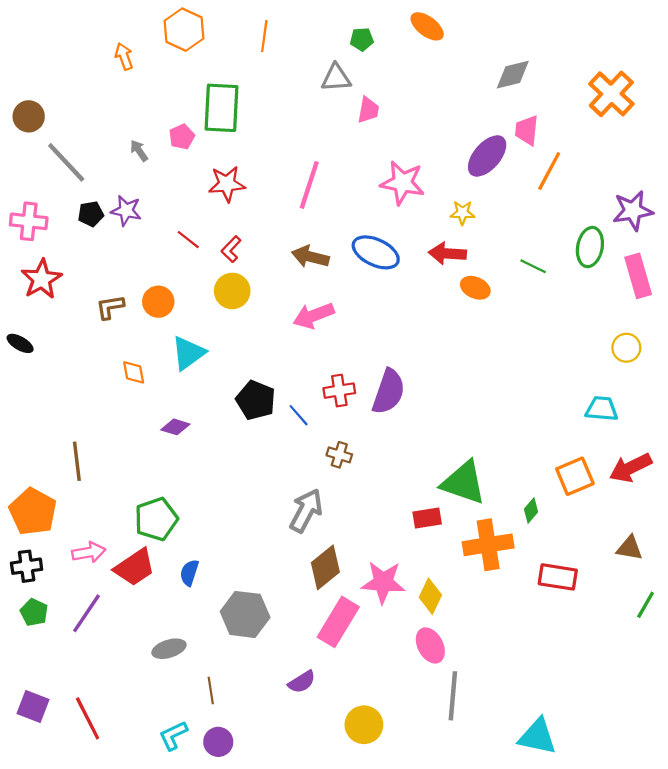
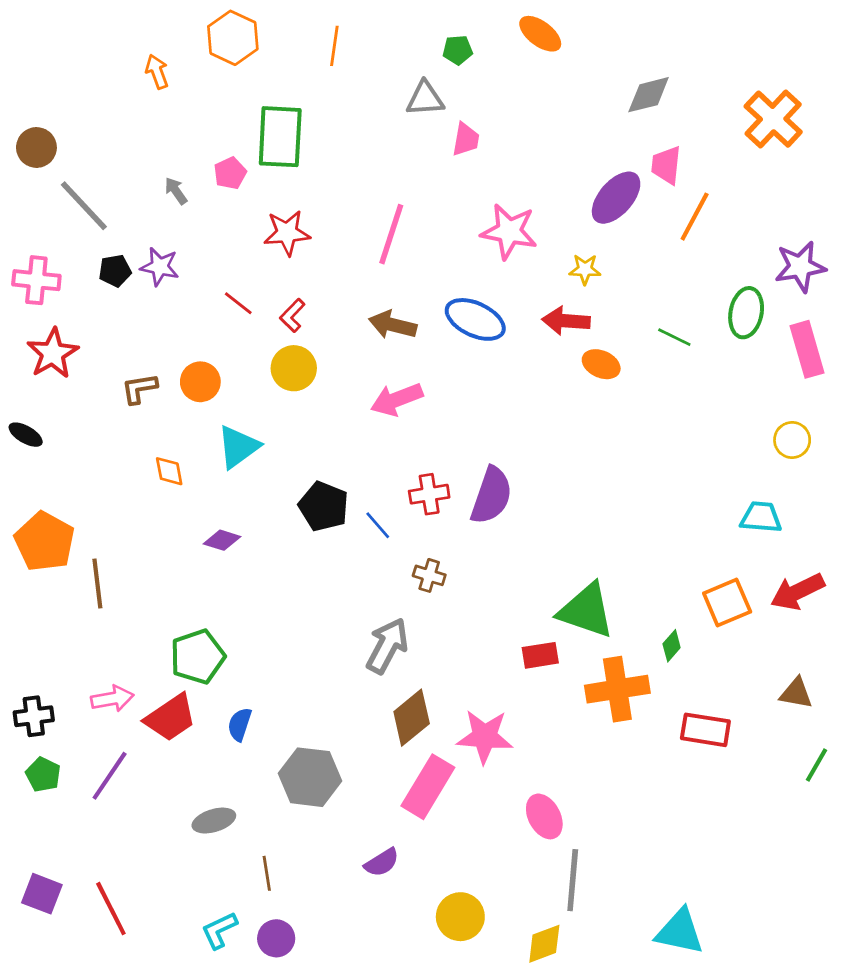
orange pentagon: (33, 512) -> (45, 542), moved
yellow diamond: (430, 596) -> (544, 944), moved, turned 44

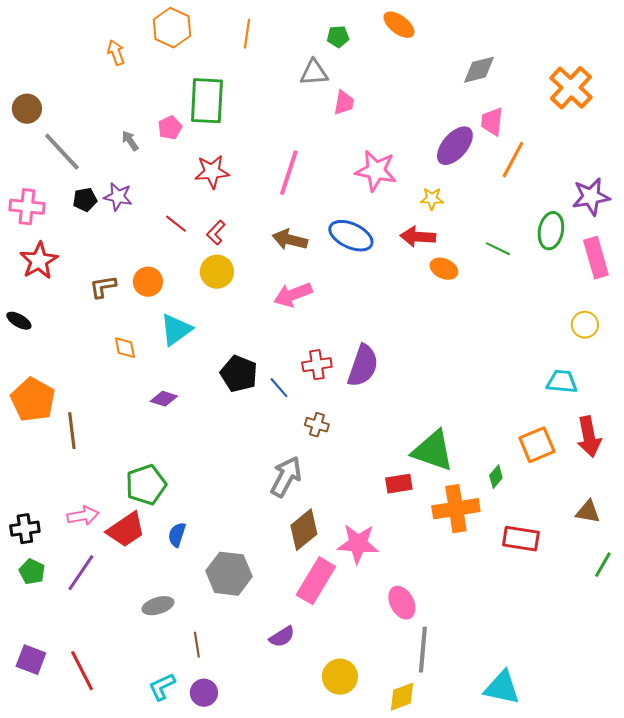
red arrow: (798, 592) -> (589, 437), turned -75

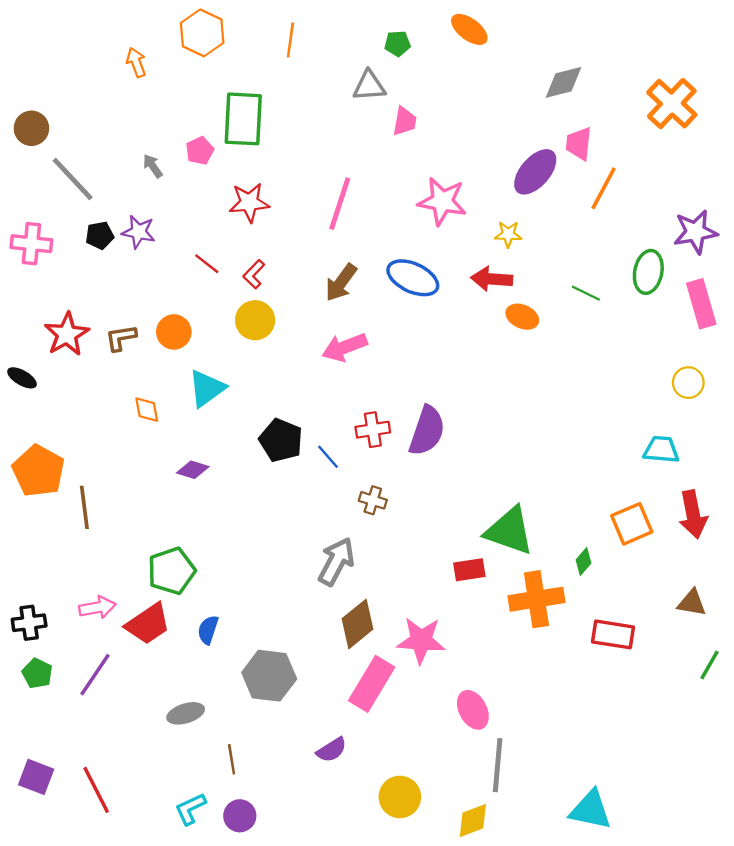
brown arrow: (290, 240) -> (341, 283), turned -68
red star: (39, 261) -> (67, 334), moved

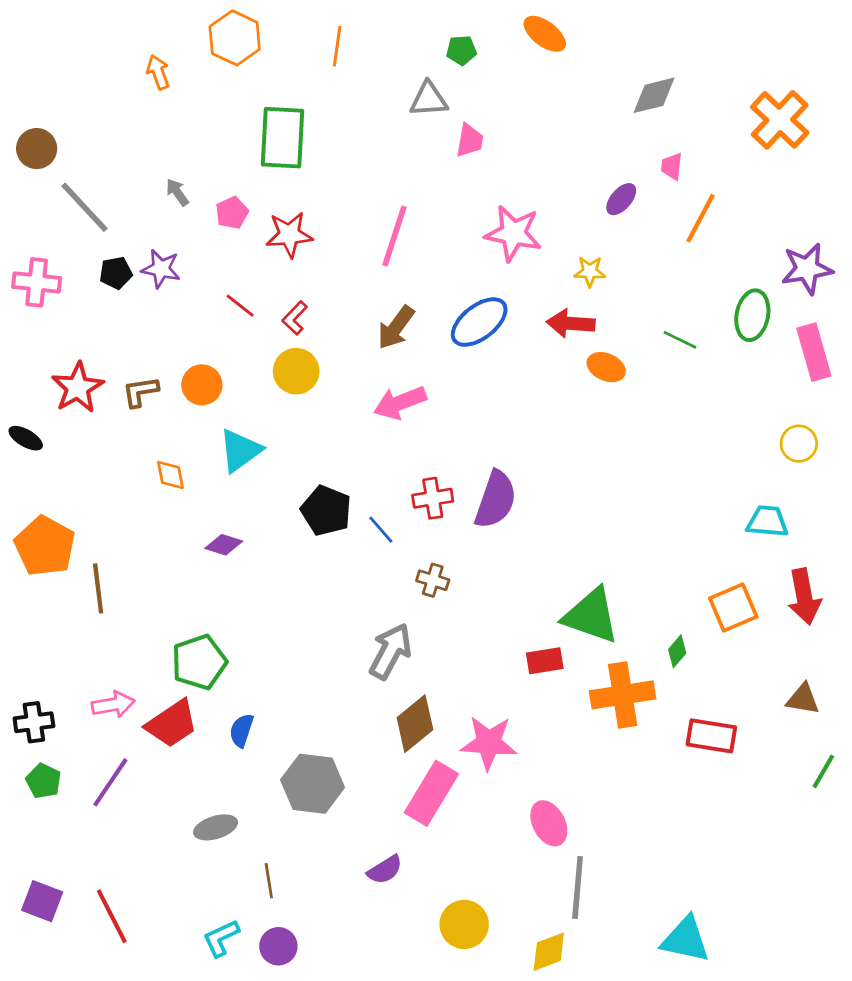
pink trapezoid: (579, 144) -> (672, 166), size x0.7
pink pentagon: (200, 151) -> (232, 213), moved
purple ellipse: (535, 172) -> (621, 199), size x0.6
blue ellipse: (413, 278) -> (479, 322), turned -63

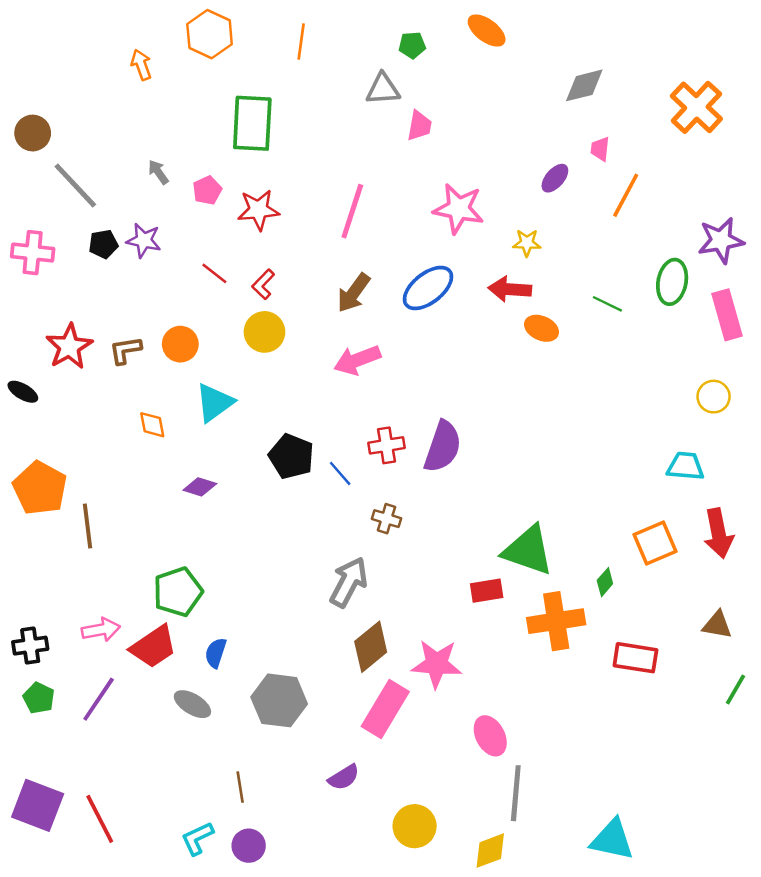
gray ellipse: (216, 827) -> (192, 704), moved, turned 48
purple square: (42, 901) -> (38, 805), size x1.4

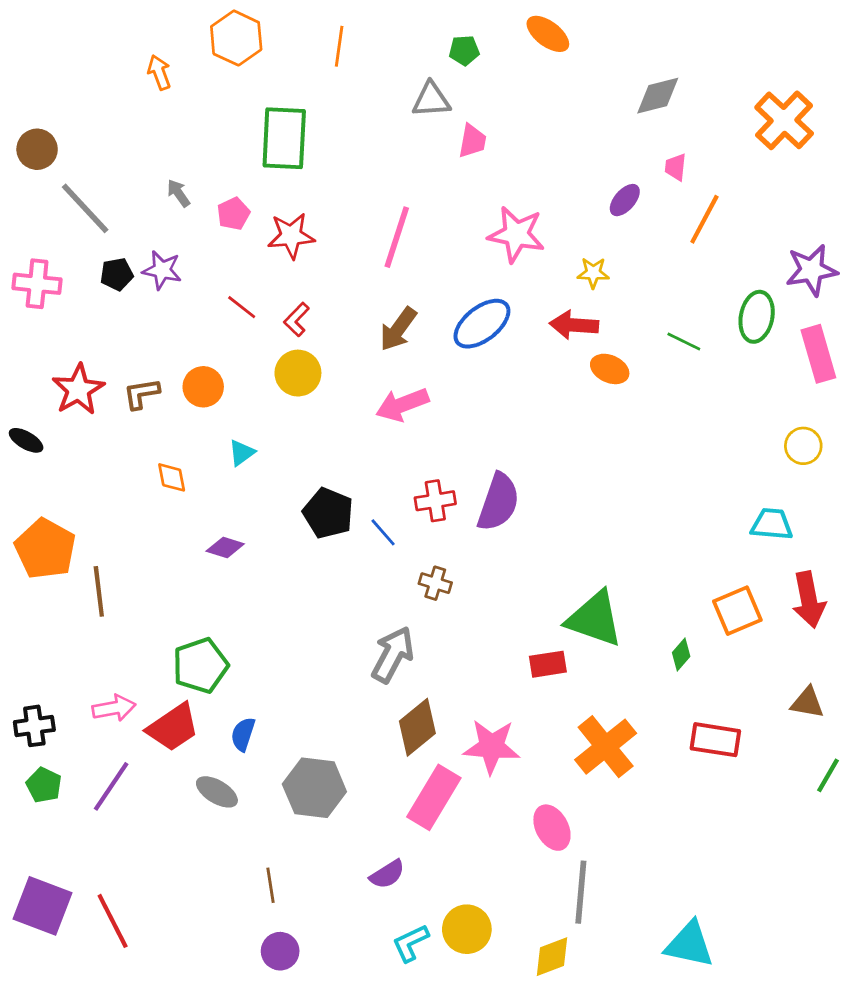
cyan triangle: (214, 403) -> (242, 453), size x0.6
orange cross: (556, 621) -> (606, 747), moved, turned -30
cyan L-shape: (197, 838) -> (411, 943), moved

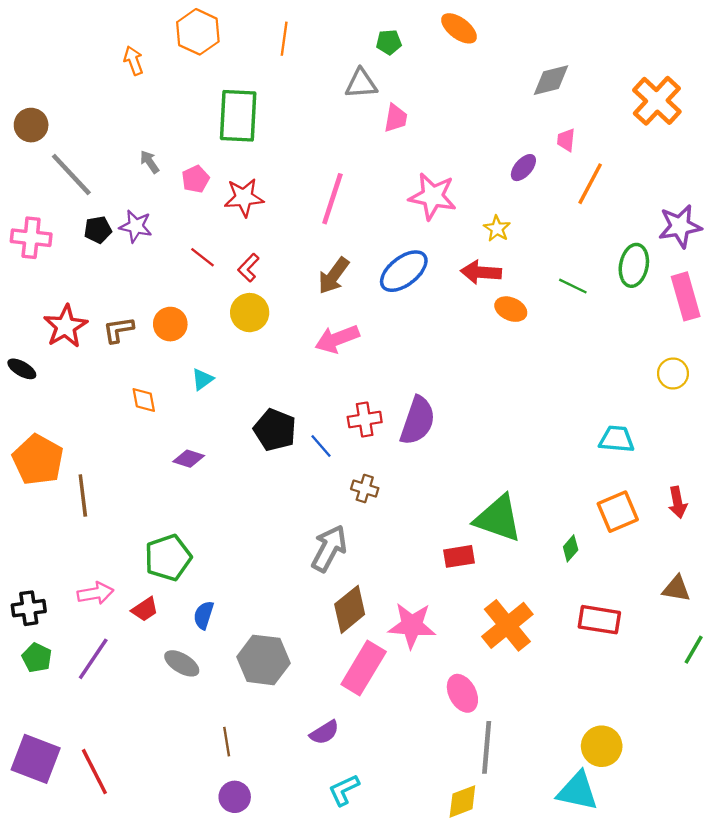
yellow star: (593, 273) -> (497, 229), turned 30
cyan trapezoid: (772, 524) -> (617, 439), moved
red arrow: (809, 600) -> (678, 502), size x0.7
red trapezoid: (173, 727) -> (145, 609), size x0.6
yellow circle: (467, 929) -> (602, 746), moved

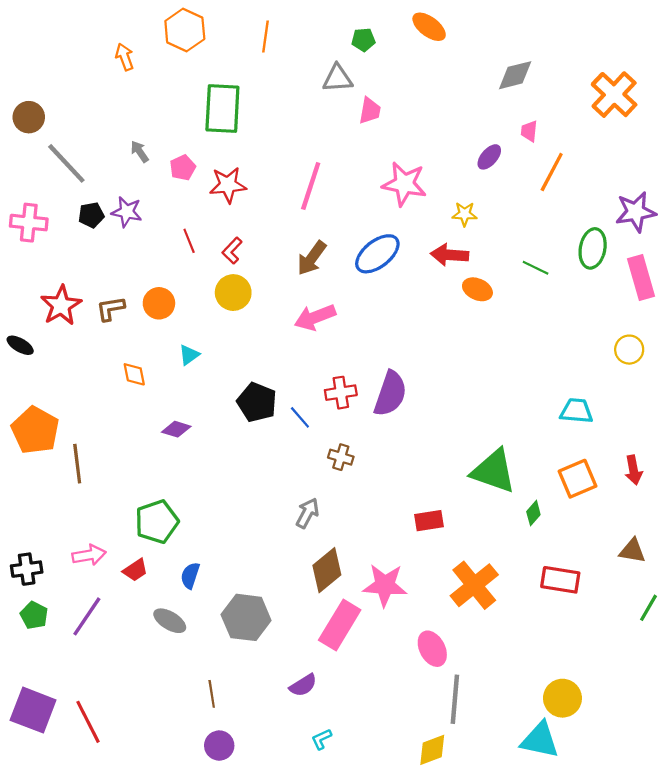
yellow star: (497, 229) -> (465, 214), turned -30
red line: (202, 257) -> (189, 241), turned 30
green triangle: (498, 518) -> (494, 471), moved
gray arrow: (329, 548) -> (307, 513), size x0.7
cyan L-shape: (344, 790) -> (321, 739), size x0.7

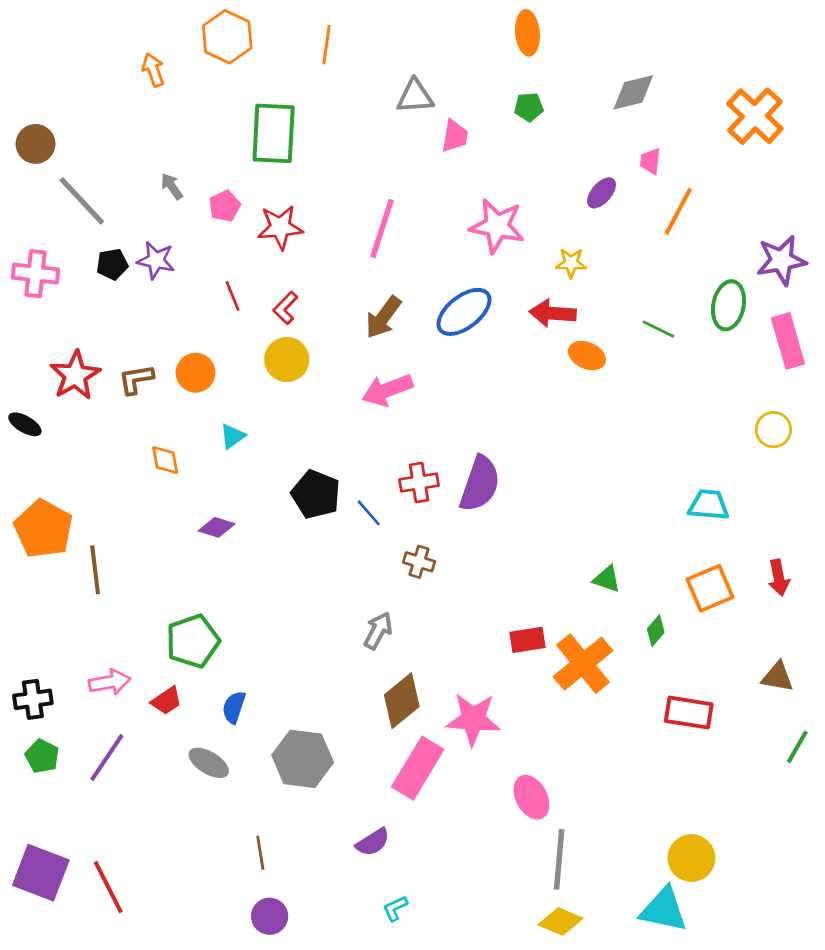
orange ellipse: (429, 27) -> (527, 33), turned 48
green pentagon: (363, 40) -> (529, 107), moved
green triangle: (494, 471) -> (607, 579), size x0.5
orange cross: (474, 585) -> (583, 664), moved
yellow diamond: (432, 750) -> (561, 922), moved, turned 44

